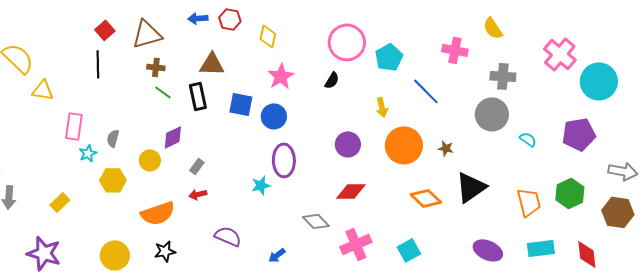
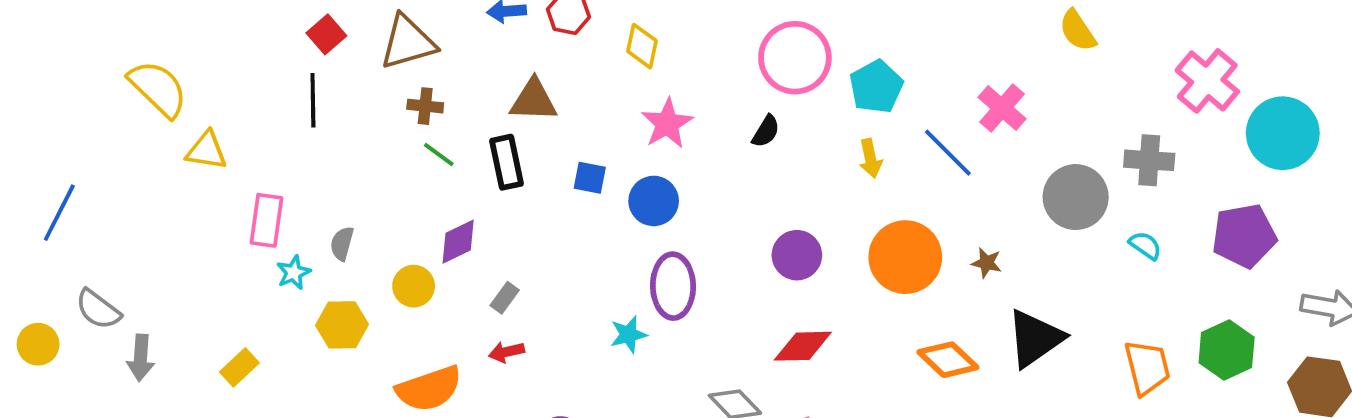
pink cross: (455, 50) -> (1002, 108), moved, turned 30
gray cross: (503, 76) -> (1149, 160), moved
blue square: (241, 104) -> (590, 178), size x0.7
yellow arrow: (382, 107) -> (870, 158), moved

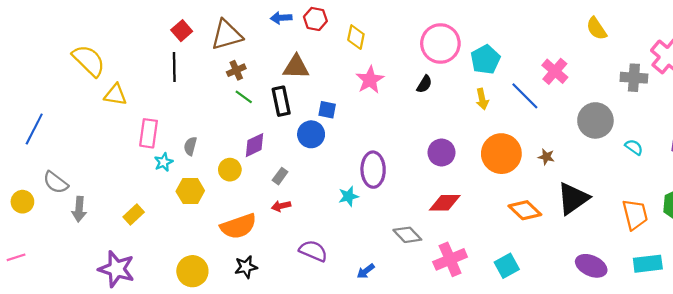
brown cross: (425, 106) -> (236, 70), turned -30
gray cross: (1149, 160) -> (634, 78), moved
blue circle: (654, 201) -> (311, 134), moved

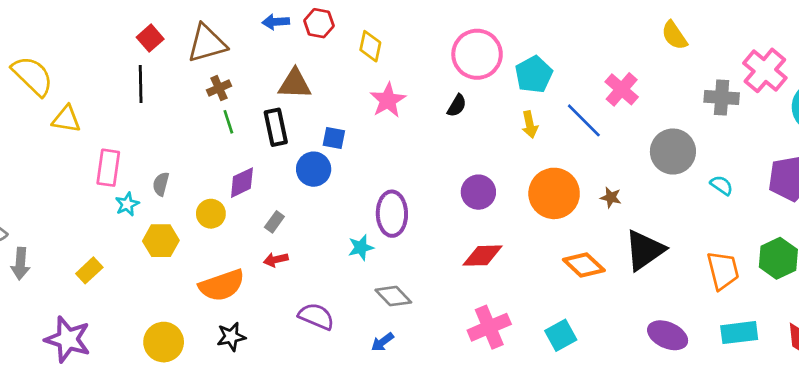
green line: (244, 97) -> (228, 122), turned 36
gray diamond: (407, 235) -> (393, 296), moved

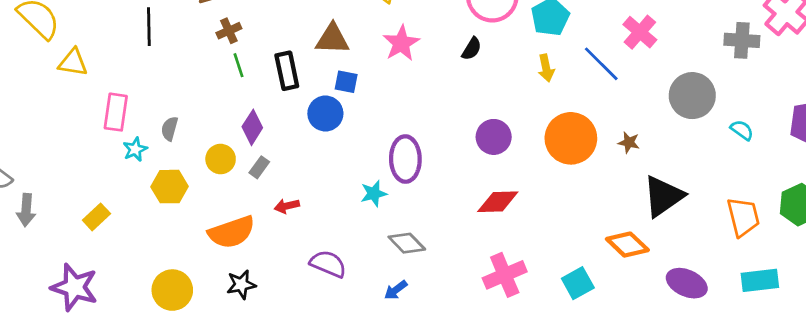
brown triangle: (295, 84) -> (332, 39), moved
purple diamond: (242, 183) -> (252, 127), turned -32
gray rectangle: (274, 222) -> (259, 167), moved
orange diamond: (584, 265) -> (627, 245), moved

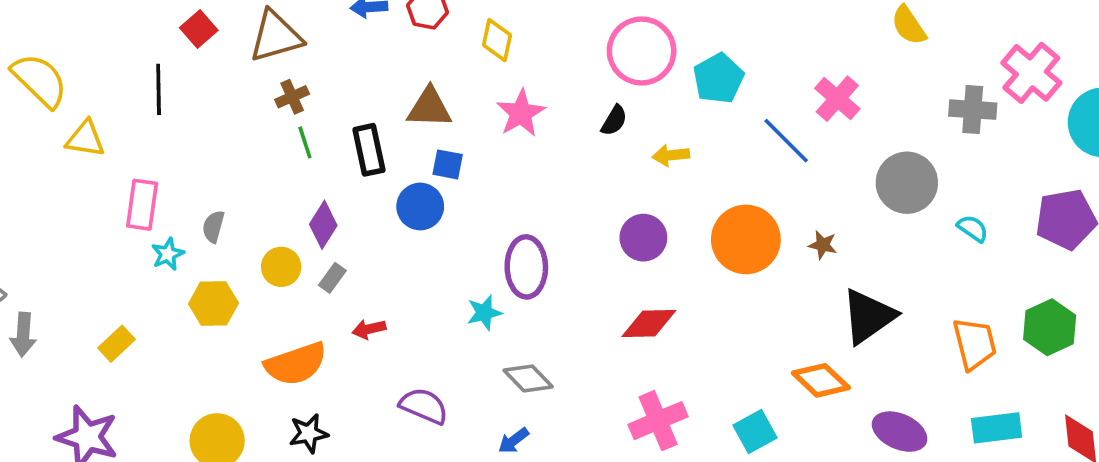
black line: (149, 27) -> (159, 89), moved
yellow arrow: (546, 68) -> (671, 155), moved, turned 96

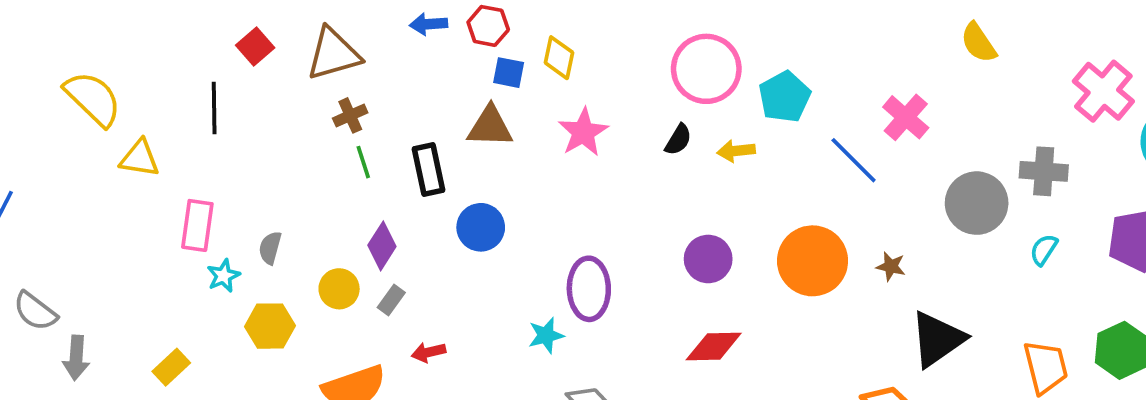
gray cross: (973, 110) -> (1044, 171), moved
yellow arrow: (671, 155) -> (736, 151), moved
blue square: (448, 164) -> (509, 73), moved
cyan semicircle: (973, 228) -> (1044, 250), turned -92

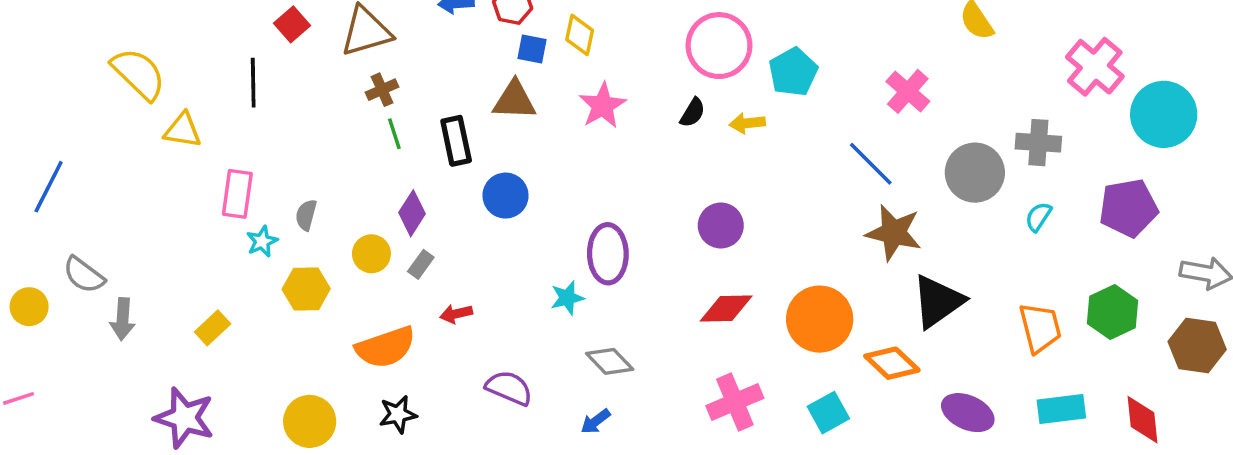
blue line: (854, 160) -> (871, 164), moved
orange circle: (813, 261) -> (820, 319), moved
brown star: (891, 266) -> (894, 233), size x2.0

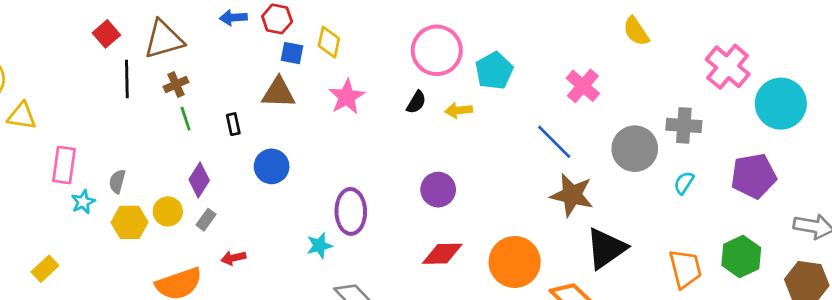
black line: (253, 83) -> (127, 79), moved
black rectangle: (456, 141) -> (233, 124), size x0.6
yellow hexagon: (306, 289) -> (130, 222), moved

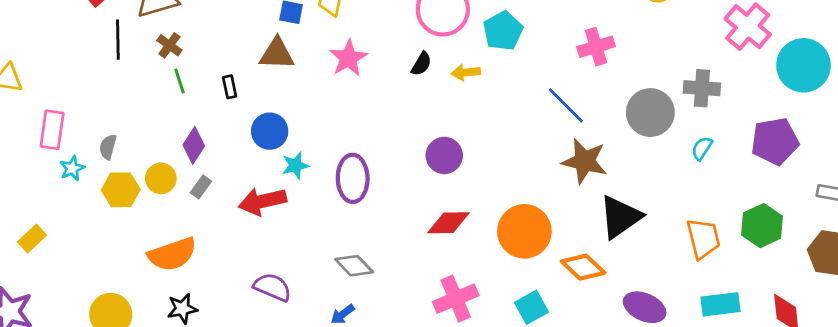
brown cross: (176, 84) -> (169, 45), turned -30
pink cross: (583, 86) -> (596, 47), turned 32
cyan star: (319, 246) -> (295, 165), moved
red arrow: (233, 258) -> (262, 201), moved, size x1.8

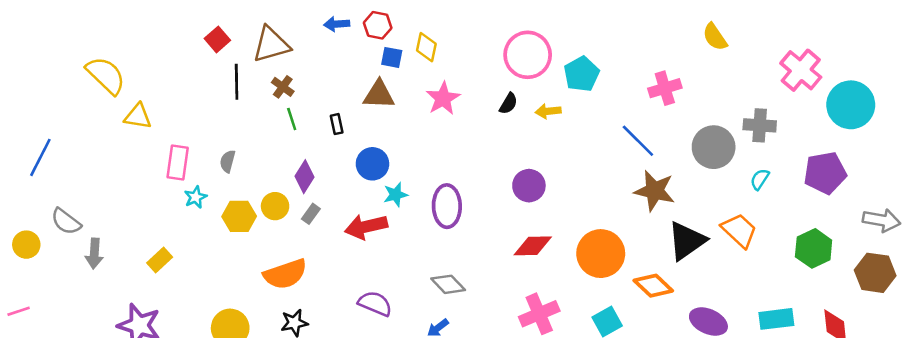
gray semicircle: (108, 147) -> (228, 161), moved
orange trapezoid: (703, 238) -> (739, 230), moved, turned -33

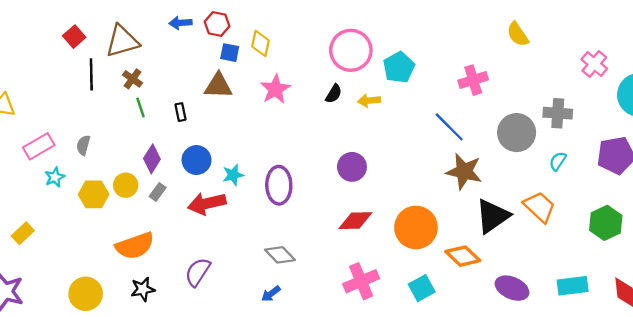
pink cross: (801, 70) -> (594, 64), size x0.7
pink rectangle: (178, 163) -> (39, 146), turned 52
blue circle: (372, 164) -> (197, 160), moved
purple semicircle: (375, 304) -> (198, 272), moved, turned -80

